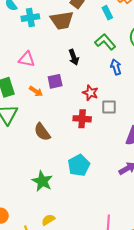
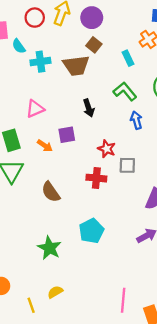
pink triangle: (27, 59) -> (35, 109), turned -36

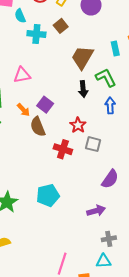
brown square: (94, 45) -> (61, 26), moved
brown trapezoid: (76, 66) -> (82, 57), moved, turned 115
black arrow: (89, 108) -> (83, 89), moved
purple square: (67, 135) -> (45, 105), turned 35
brown semicircle: (51, 192) -> (38, 127), moved

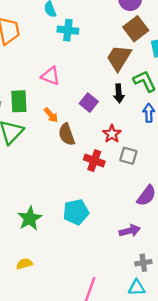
brown square: (61, 26) -> (136, 29), moved, size x1.5
pink triangle: (22, 75) -> (51, 76), turned 30
purple square: (45, 105) -> (89, 103), moved

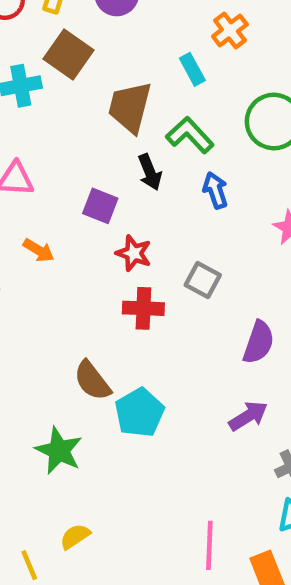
brown square: (136, 29) -> (68, 55), moved
brown semicircle: (67, 134) -> (92, 381), moved
red star: (112, 134) -> (134, 253), moved
gray square: (128, 156) -> (203, 280), turned 30

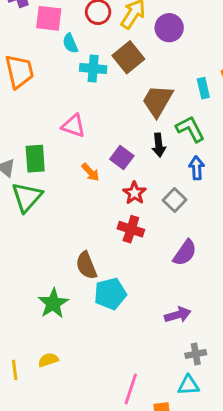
orange arrow: (39, 250) -> (90, 172), moved
gray square: (203, 280) -> (175, 200), moved
purple semicircle: (259, 342) -> (185, 253), moved

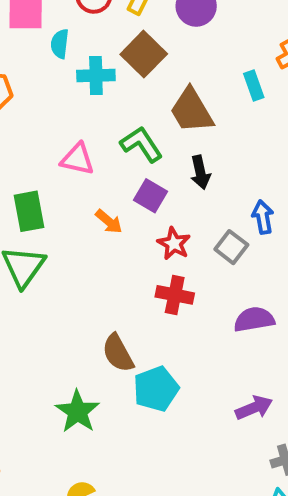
cyan semicircle: (70, 43) -> (60, 44), turned 36
brown trapezoid: (158, 101) -> (192, 111), turned -54
green L-shape: (190, 129) -> (141, 144), moved
blue arrow: (197, 168) -> (263, 217), moved
purple semicircle: (185, 253) -> (254, 319), turned -128

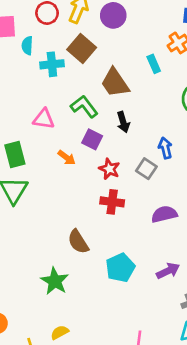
cyan pentagon: (156, 389) -> (120, 268), moved

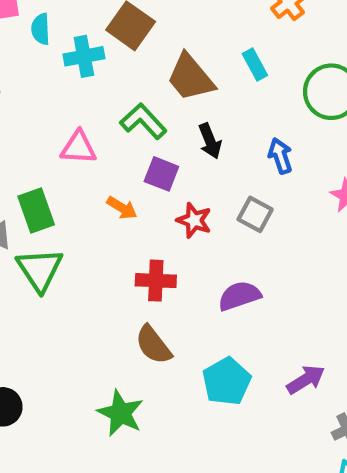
cyan rectangle: (154, 64) -> (255, 64), moved
blue arrow: (165, 148) -> (280, 156), moved
red cross: (112, 202) -> (156, 281), moved
purple semicircle: (164, 214) -> (239, 296), moved

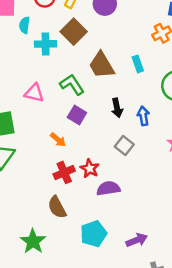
black arrow: (210, 141) -> (117, 108), moved
orange arrow: (122, 208) -> (58, 140), moved
red star: (194, 220) -> (90, 168), moved
red cross: (156, 281) -> (64, 172), turned -35

